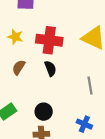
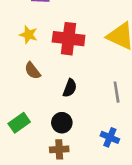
brown semicircle: (19, 67) -> (33, 71), turned -70
black semicircle: (50, 69) -> (70, 88), moved, turned 42

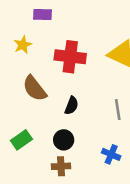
yellow star: (29, 35) -> (23, 45), moved, turned 30
brown semicircle: (33, 71) -> (35, 88), size x1.5

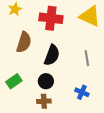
brown semicircle: (35, 88) -> (24, 42), turned -125
black semicircle: (72, 106) -> (52, 55), size x1.5

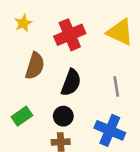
red cross: (51, 18) -> (70, 35), turned -30
blue cross: (82, 92) -> (110, 130), size x1.6

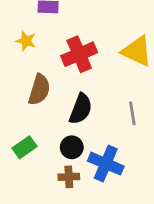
yellow star: (23, 23) -> (26, 41), turned -30
blue cross: (110, 130) -> (106, 164), moved

